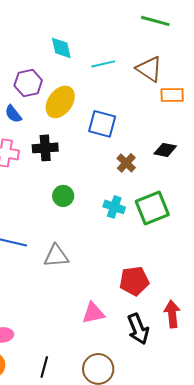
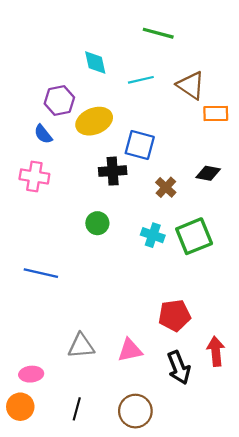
green line: (155, 21) -> (158, 33), moved
yellow ellipse: (60, 102) -> (94, 121), turned 32
black cross: (45, 148) -> (113, 171), moved
gray triangle: (56, 256) -> (81, 346), moved

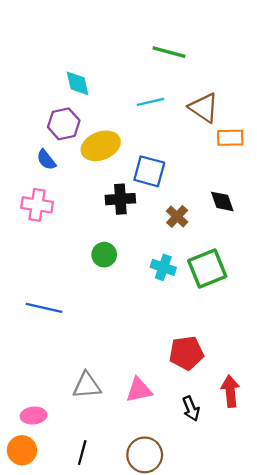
cyan diamond: (95, 62) -> (78, 83), moved
black diamond: (208, 173) -> (222, 201), turned 60
black arrow: (179, 368) -> (191, 409), size x0.7

